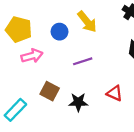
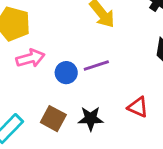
blue circle: (60, 32) -> (66, 73), moved
brown square: (50, 91) -> (53, 119), moved

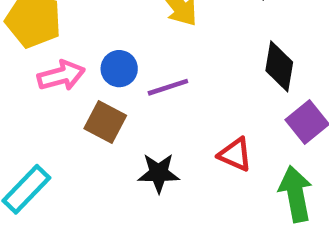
blue circle: (66, 73) -> (119, 69), moved
brown square: (53, 119) -> (105, 122), moved

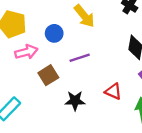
blue circle: (119, 69) -> (54, 33), moved
brown square: (105, 122) -> (48, 75), turned 30

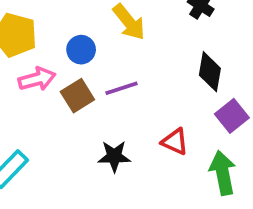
brown square: (48, 75) -> (77, 96), moved

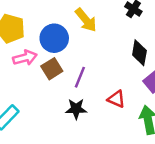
blue circle: (81, 50) -> (54, 38), size x1.5
purple line: (122, 88) -> (80, 77), moved, turned -50

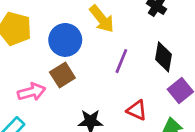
pink arrow: (25, 58) -> (32, 92), moved
purple line: (80, 77) -> (121, 61), moved

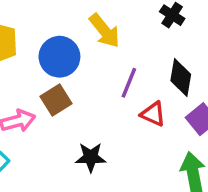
red triangle: (137, 110) -> (153, 114), moved

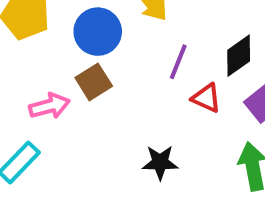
black diamond: (181, 78) -> (239, 56), turned 45
black star: (91, 157) -> (160, 162), moved

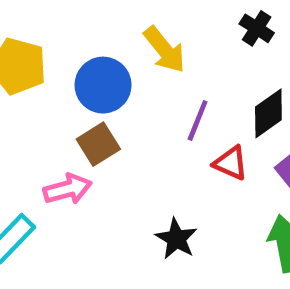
pink arrow: (49, 106) -> (68, 189), moved
black star: (160, 162) -> (176, 239), turned 30

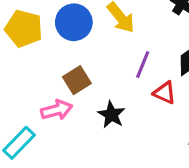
blue circle: (103, 85) -> (74, 22), moved
black star: (176, 239) -> (111, 115), moved

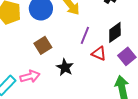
pink arrow: (57, 110) -> (30, 76), moved

